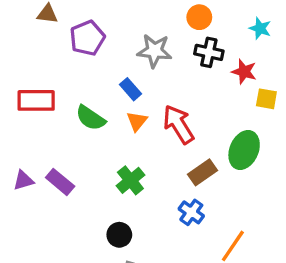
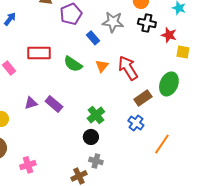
blue rectangle: (130, 89) -> (93, 38), moved
green cross: (130, 180) -> (96, 115), moved

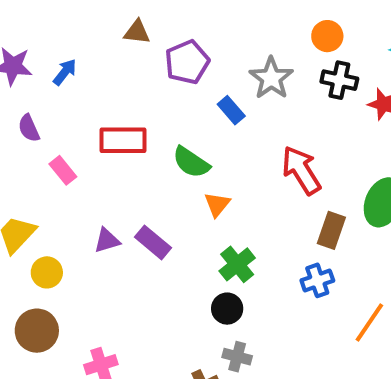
gray star: (113, 22) -> (271, 78), turned 30
orange triangle: (102, 66) -> (217, 204), moved
brown rectangle: (143, 98) -> (331, 230), turned -36
blue cross: (136, 123) -> (317, 280), turned 35

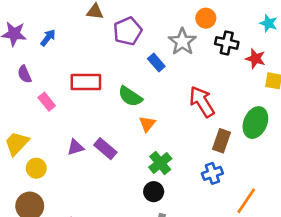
orange circle: (327, 36) -> (206, 18), moved

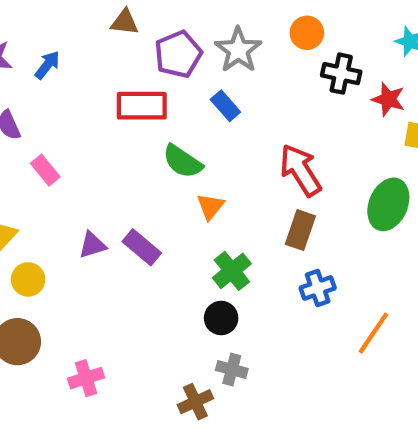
gray star: (182, 42) -> (238, 50), moved
red rectangle: (86, 82) -> (142, 106), moved
brown rectangle: (222, 141) -> (300, 230), moved

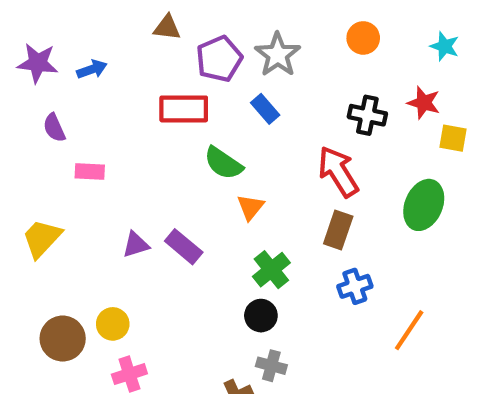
orange circle: (307, 33) -> (363, 38), moved
blue arrow: (47, 65) -> (92, 69), turned 32
black cross: (341, 74) -> (367, 115), moved
pink rectangle: (45, 170) -> (90, 172), turned -48
yellow circle: (28, 279) -> (113, 324), moved

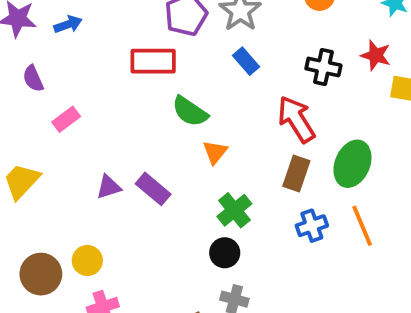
blue rectangle: (265, 109) -> (246, 61), moved
pink rectangle: (90, 172) -> (66, 119), turned -40
green ellipse: (424, 205) -> (352, 164), moved
orange line: (409, 330) -> (362, 226), moved, turned -57

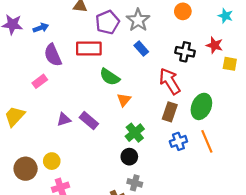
purple semicircle: (33, 79) -> (53, 55), moved, size x1.5

